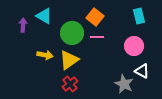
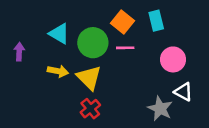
cyan triangle: (44, 16) -> (59, 34), moved
cyan rectangle: (139, 16) -> (156, 21), moved
purple arrow: (23, 25) -> (19, 52), moved
yellow triangle: (69, 60) -> (89, 78), turned -40

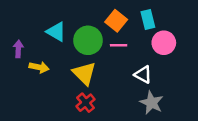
pink circle: (173, 59) -> (164, 43), moved
yellow arrow: (58, 71) -> (39, 67), moved
white triangle: (183, 92) -> (143, 75), moved

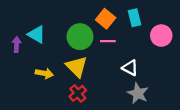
cyan triangle: (56, 32) -> (37, 34), moved
pink circle: (164, 43) -> (161, 36), moved
yellow arrow: (39, 67) -> (44, 73), moved

